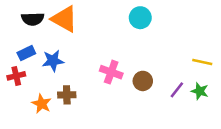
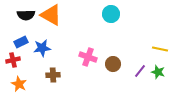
orange star: (42, 104) -> (19, 84), moved

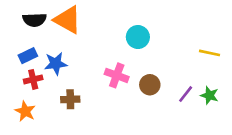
cyan circle: (111, 14) -> (138, 37), moved
yellow line: (160, 49) -> (209, 53), moved
red cross: (13, 60) -> (33, 79), moved

